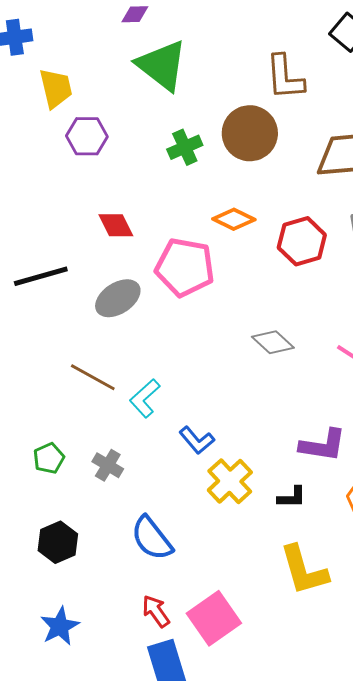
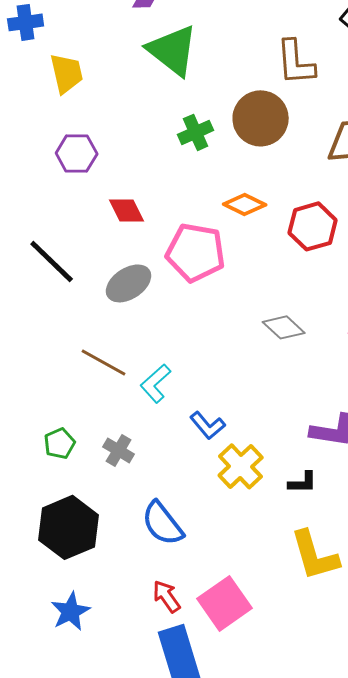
purple hexagon: (87, 136) -> (77, 153), moved
black line: (41, 276) -> (52, 261), turned 60
black hexagon: (58, 542) -> (69, 527), size x1.5

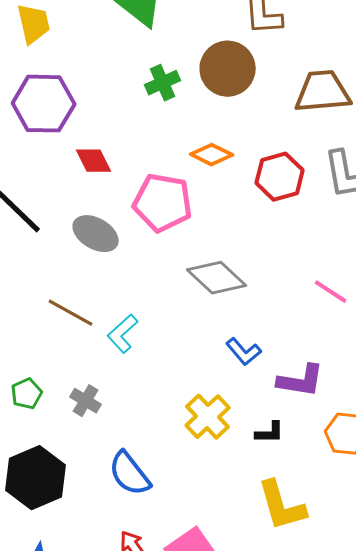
purple hexagon: (77, 153) -> (44, 104), size x1.5
gray ellipse: (129, 283) -> (96, 234), turned 63
gray diamond: (284, 327) -> (217, 278), moved, size x1.4
blue L-shape: (208, 425) -> (244, 352), moved

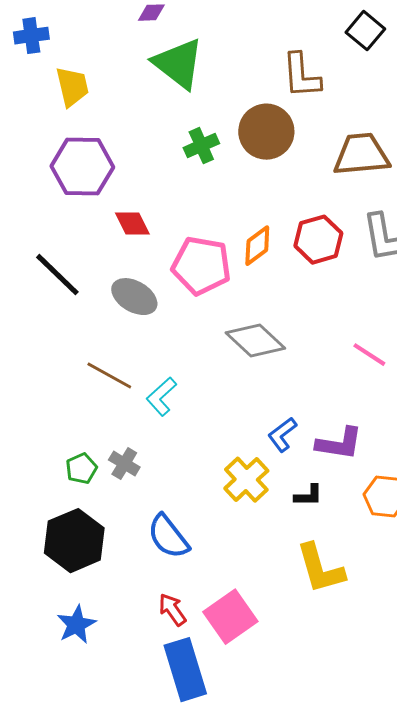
orange diamond: (212, 155) -> (257, 246), moved, turned -63
blue L-shape: (244, 352) -> (282, 435), moved, turned 93
green pentagon: (27, 394) -> (81, 469), moved

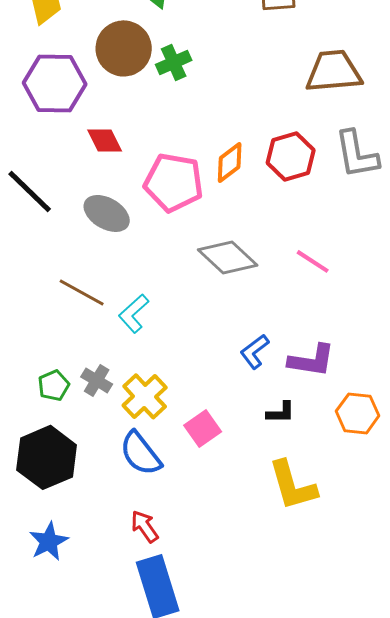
brown circle: (266, 132) -> (124, 48), moved
pink line: (369, 355) -> (313, 261), moved
yellow cross: (246, 480) -> (145, 396), moved
pink square: (230, 617) -> (203, 428), moved, size x0.7

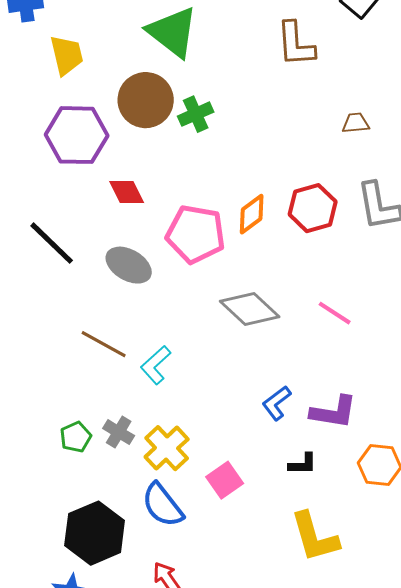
brown trapezoid: (334, 71) -> (356, 123), size x0.5
black hexagon: (47, 457) -> (95, 533), moved

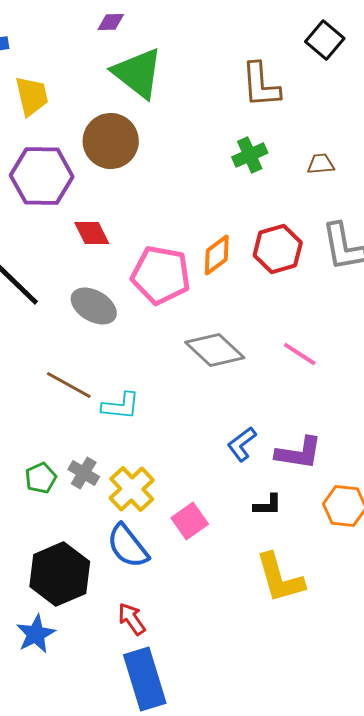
green cross: (196, 114) -> (250, 155), moved
cyan L-shape: (156, 365) -> (121, 406), turned -132

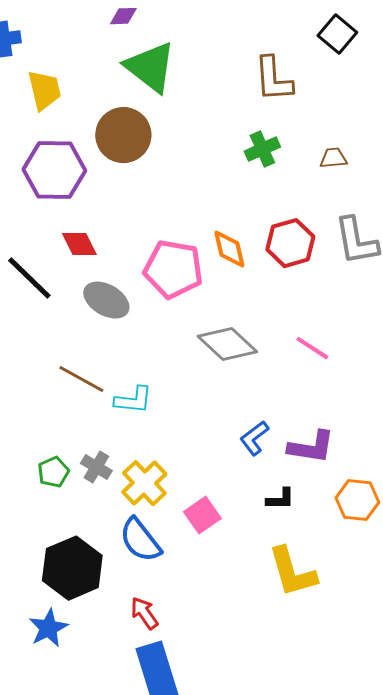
red diamond: (92, 233) -> (79, 244), moved
orange diamond: (217, 255) -> (229, 249), turned -66

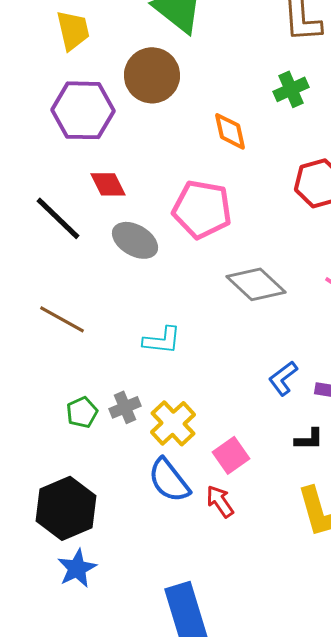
orange diamond: (229, 249) -> (230, 131), moved
brown line: (81, 379) -> (62, 319), moved
gray cross: (96, 467) -> (125, 407), turned 36
black hexagon: (72, 568) -> (66, 508), moved
red arrow: (144, 613) -> (220, 501), moved

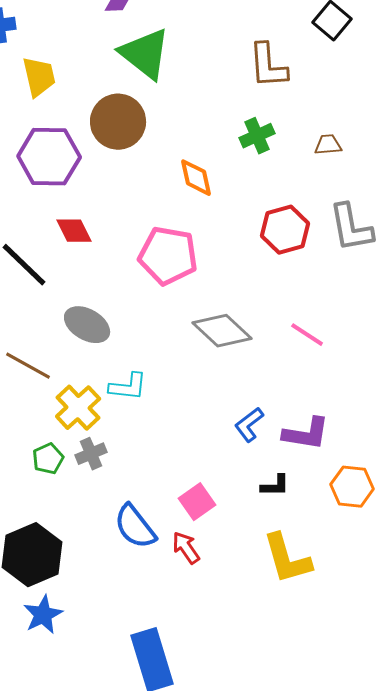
gray ellipse: (135, 240) -> (87, 325), moved
yellow cross: (173, 423) -> (78, 408), moved

